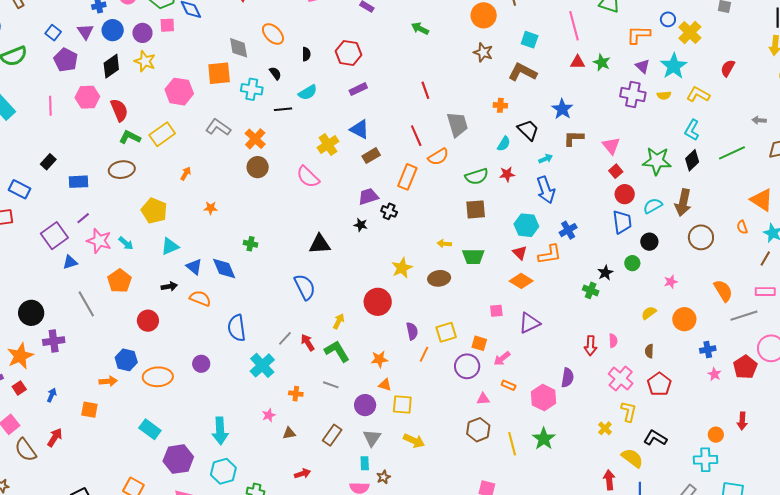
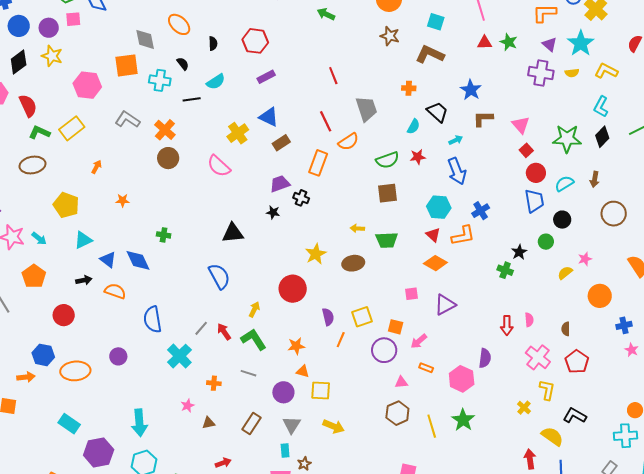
brown arrow: (683, 203) -> (595, 179), size x0.6
yellow semicircle: (649, 313) -> (565, 273), moved

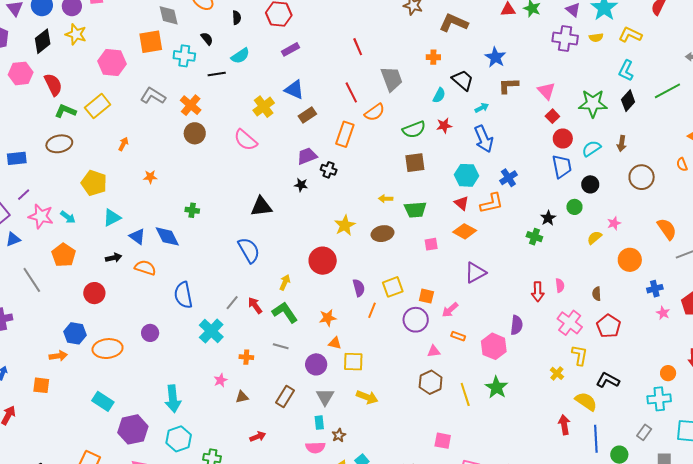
pink square: (412, 294) -> (431, 244), moved

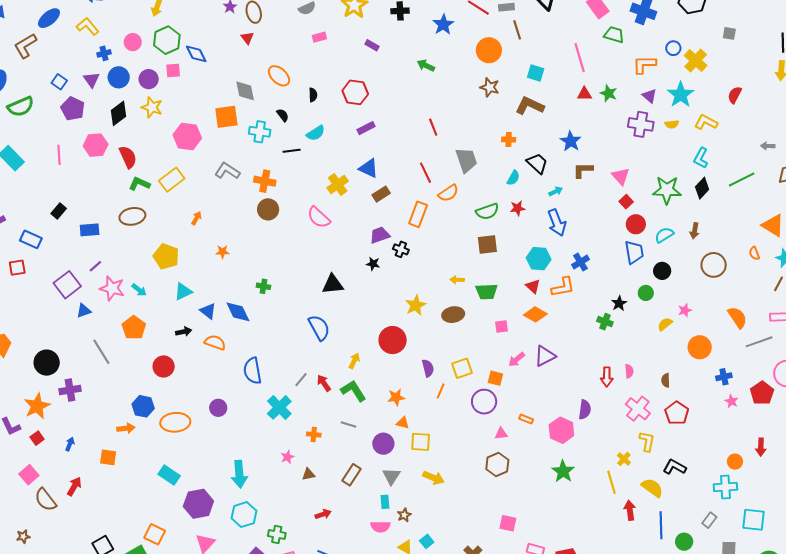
orange cross: (191, 105) -> (265, 181), turned -30
pink arrow: (450, 310) -> (517, 359), moved
yellow line: (465, 394) -> (611, 482), moved

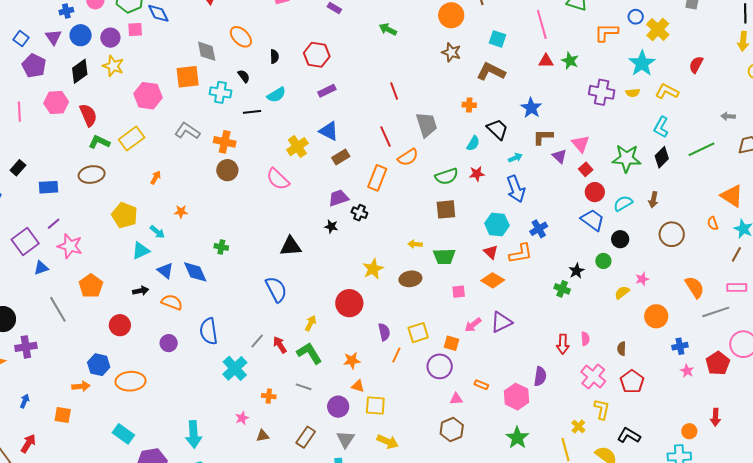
purple triangle: (649, 96) -> (559, 156), moved
blue trapezoid: (634, 252) -> (593, 220), turned -45
cyan arrow: (139, 290) -> (157, 232), moved
purple circle: (218, 408) -> (169, 343), moved

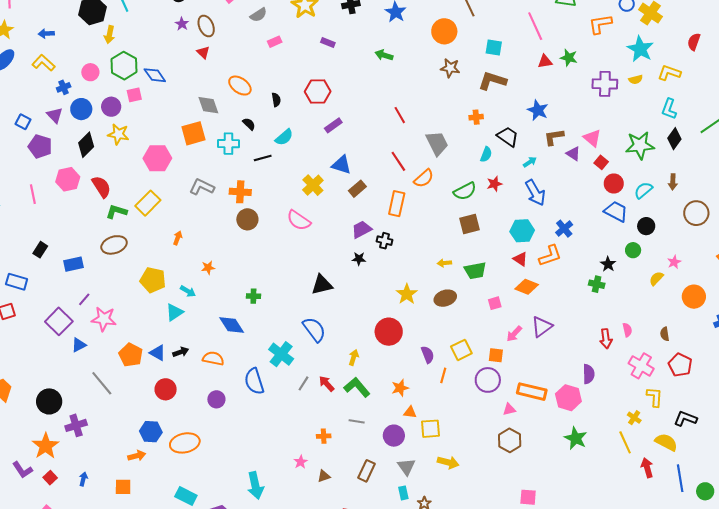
blue triangle: (165, 271) -> (158, 353), moved
cyan cross: (235, 368) -> (281, 354), moved
orange rectangle: (481, 385) -> (532, 392), size x2.0

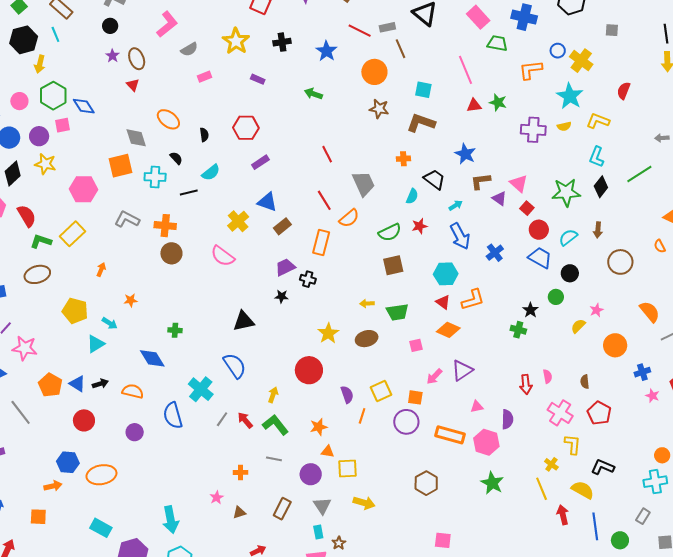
blue cross: (564, 229) -> (495, 253), moved
pink triangle: (509, 409) -> (477, 407), moved

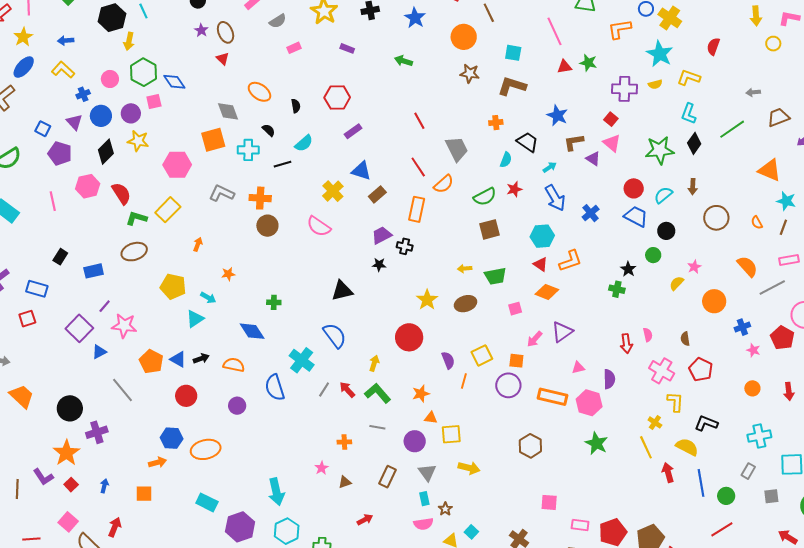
red square: (527, 208) -> (611, 119), moved
orange semicircle: (660, 246) -> (757, 222), moved
orange circle: (662, 455) -> (752, 388), moved

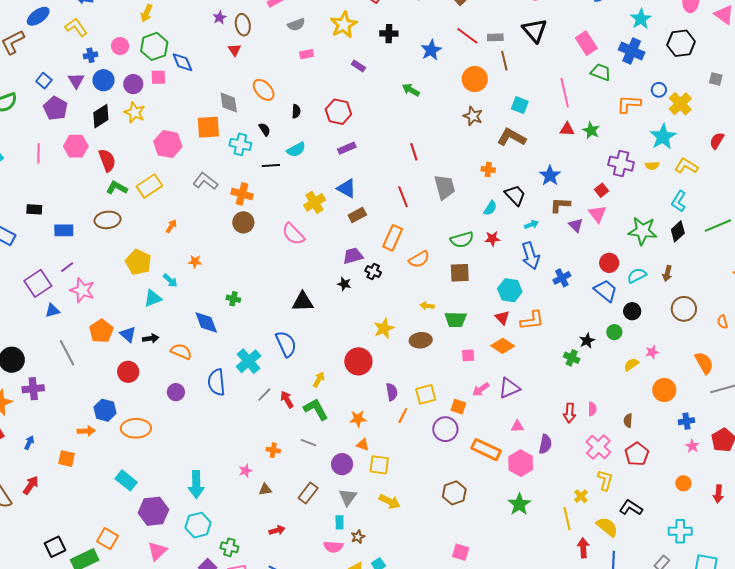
orange semicircle: (444, 184) -> (419, 259), moved
black rectangle: (60, 257) -> (34, 209), turned 49

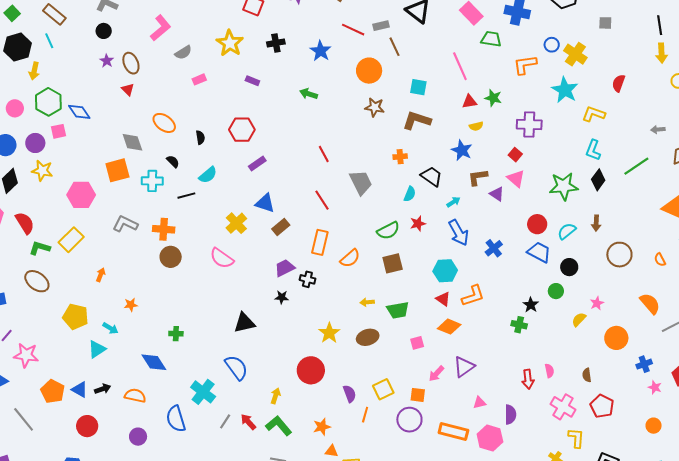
yellow semicircle: (652, 166) -> (476, 126), moved
brown ellipse: (108, 220) -> (37, 281), turned 55

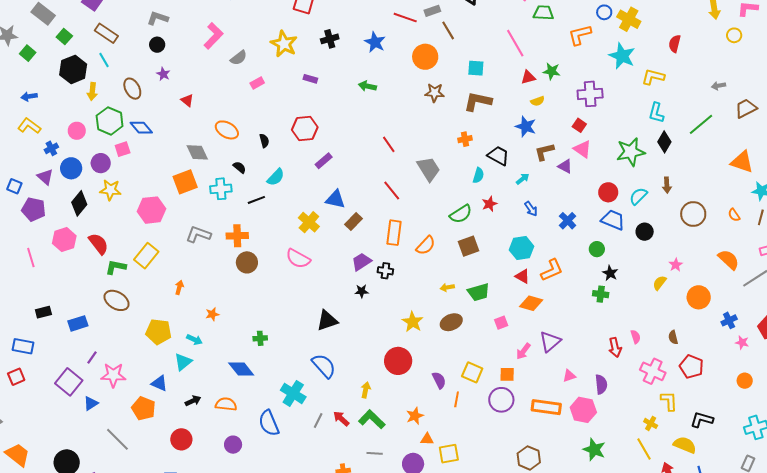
brown ellipse: (131, 63) -> (132, 89), moved
blue arrow: (459, 233) -> (531, 209), size x0.6
green circle: (556, 291) -> (597, 249), moved
yellow square: (383, 389) -> (472, 372), turned -35
blue triangle: (80, 390) -> (159, 383), moved

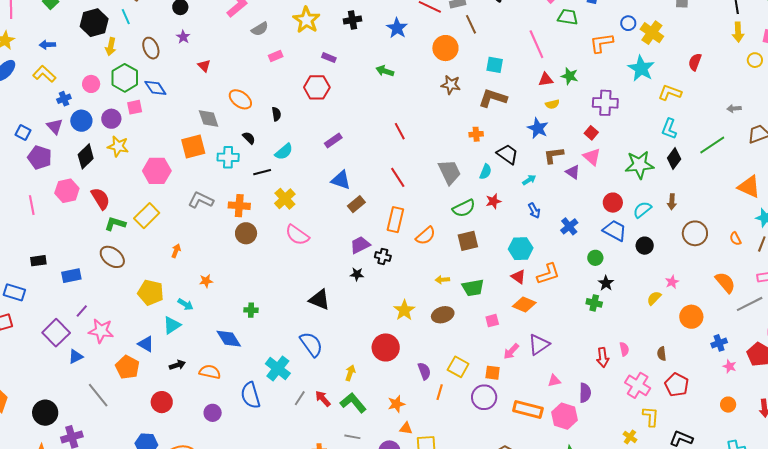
red hexagon: (305, 129) -> (317, 87), moved
gray trapezoid: (429, 169) -> (449, 172), moved
yellow cross: (309, 222) -> (285, 199), moved
black triangle: (327, 321) -> (319, 300), turned 35

